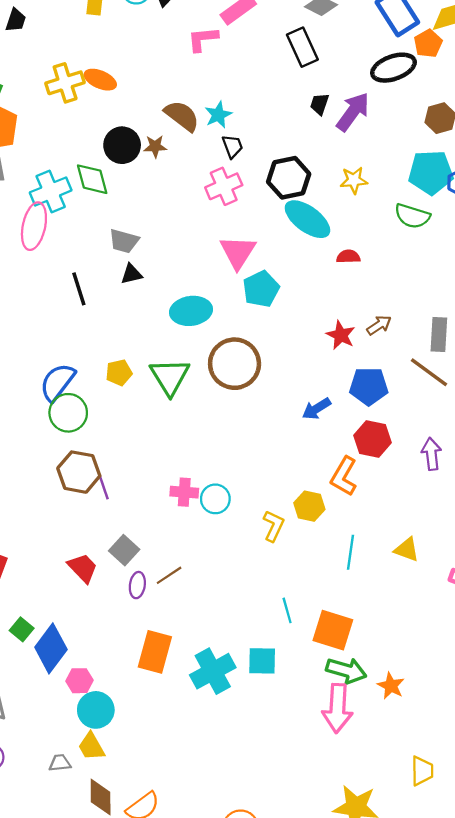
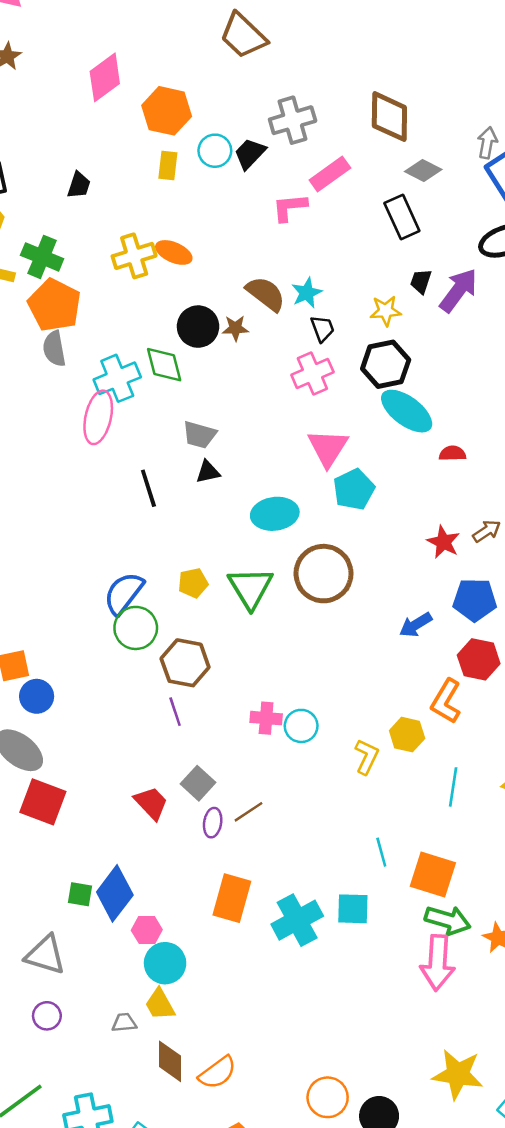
yellow star: (354, 180) -> (386, 311), moved
brown hexagon: (79, 472) -> (185, 663), moved
green square: (22, 629) -> (80, 894), moved, turned -30

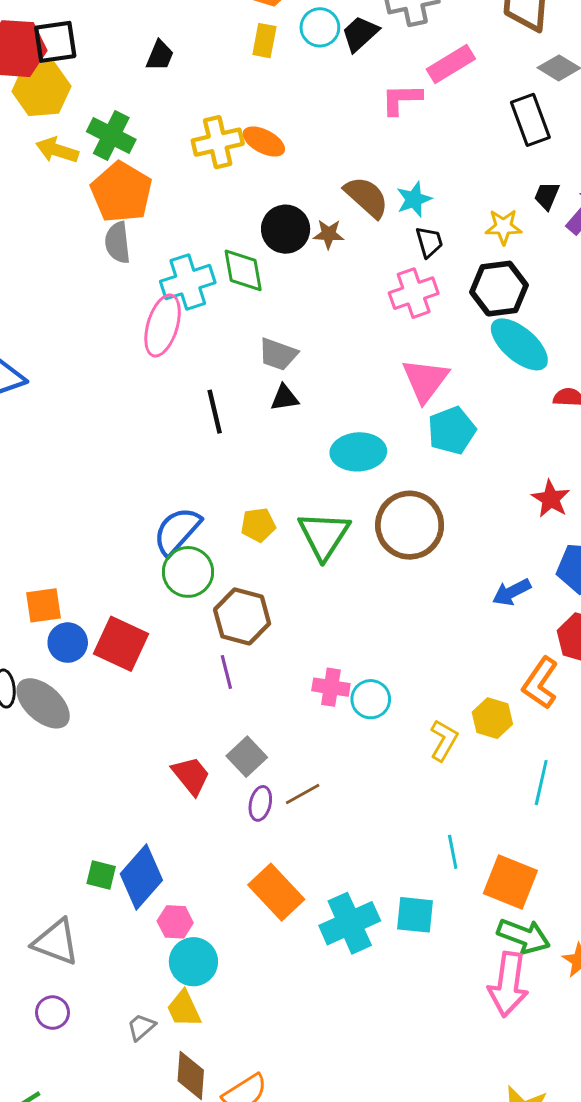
red square: (43, 802) -> (121, 644), moved
orange rectangle: (232, 898) -> (276, 892), turned -63
gray trapezoid: (124, 1023) -> (141, 1027), turned -40

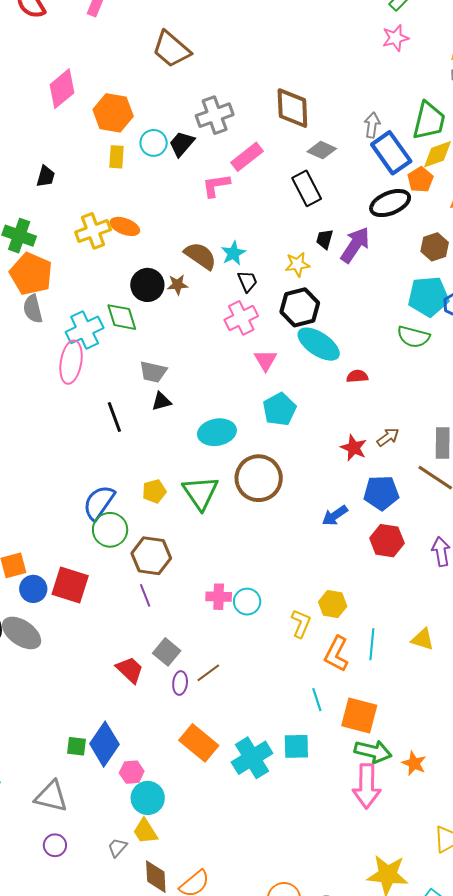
pink triangle: (425, 380) -> (266, 360), moved, size x0.7
orange L-shape: (540, 683) -> (336, 654), moved

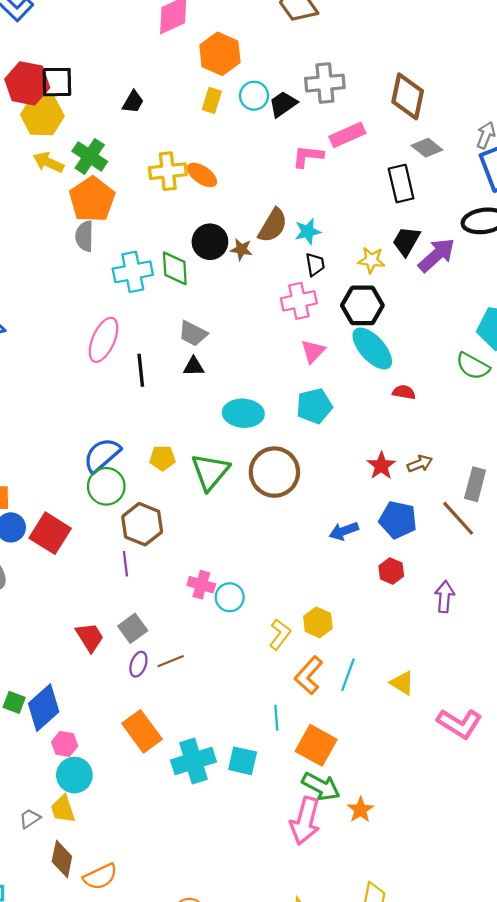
black trapezoid: (325, 239) -> (406, 241), size x1.4
brown semicircle: (200, 256) -> (273, 225), turned 72
pink ellipse: (71, 362) -> (103, 340), moved
red hexagon: (387, 541) -> (391, 571), size x0.7

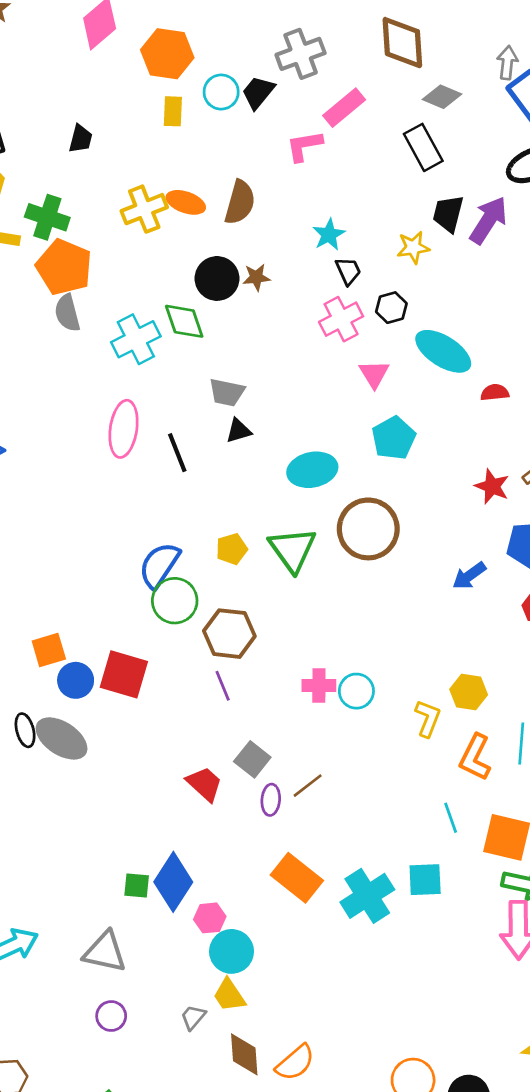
brown semicircle: (273, 225) -> (240, 202), moved
black hexagon: (362, 305) -> (391, 308), moved, size x0.6

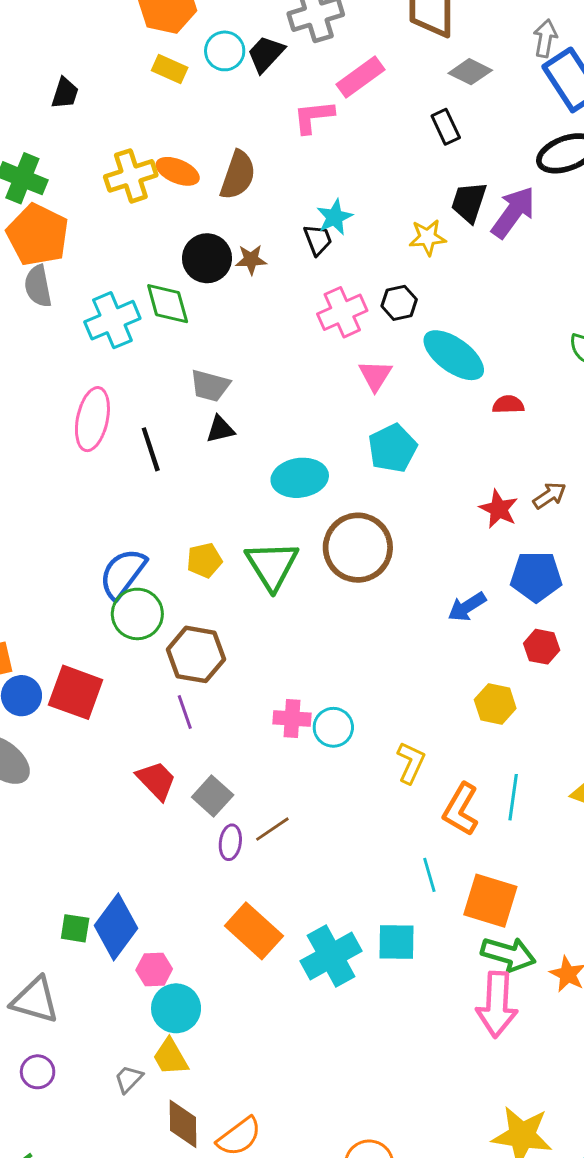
yellow rectangle: (173, 111) -> (170, 69), turned -72
black rectangle: (423, 147) -> (446, 127), size x0.7
black trapezoid: (348, 271) -> (318, 240), moved
yellow hexagon: (469, 692) -> (495, 704), moved
red trapezoid: (205, 784) -> (156, 780), moved

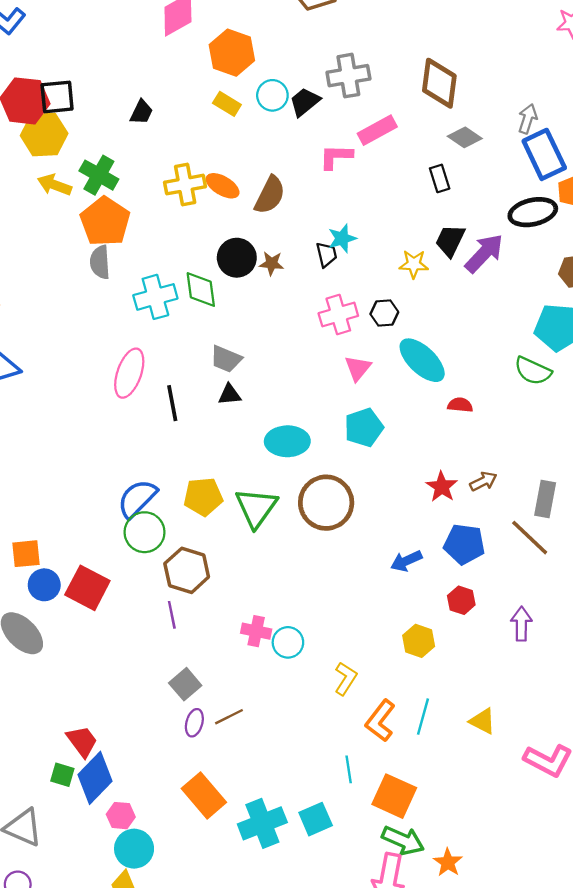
yellow pentagon: (204, 560) -> (203, 497), size x1.4
red trapezoid: (156, 780) -> (82, 741), moved
cyan square: (397, 942) -> (316, 819), turned -32

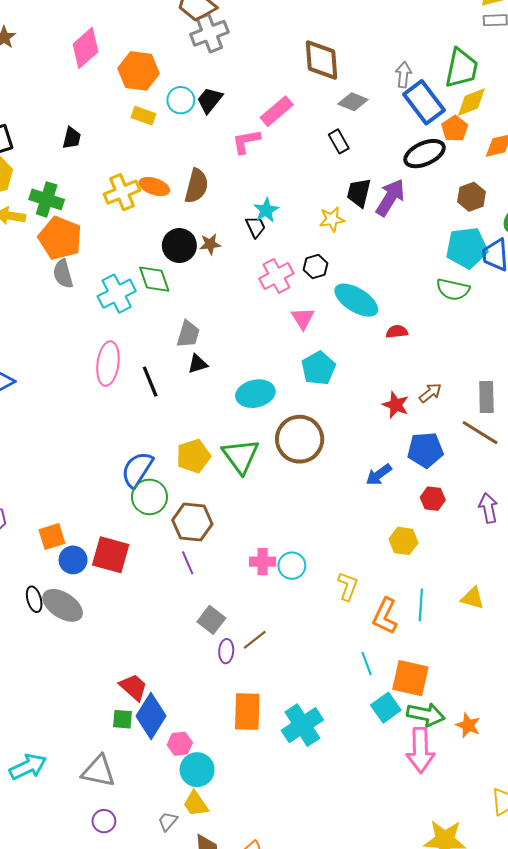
gray cross: (348, 76) -> (209, 33), moved
gray trapezoid: (226, 359) -> (188, 334), turned -84
orange rectangle: (204, 795) -> (247, 712), turned 54
cyan square: (316, 819) -> (386, 708), moved

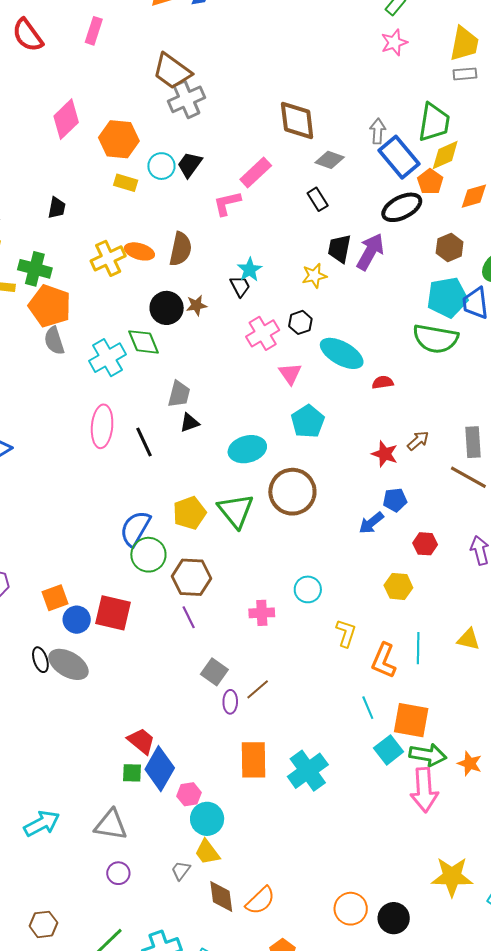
green semicircle: (453, 289) -> (436, 339), size x1.4
blue pentagon: (425, 450) -> (395, 500), moved, size x0.7
cyan circle: (292, 566) -> (308, 589), moved

